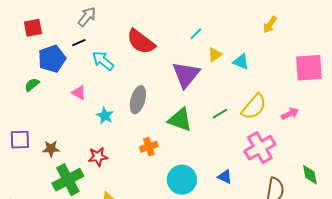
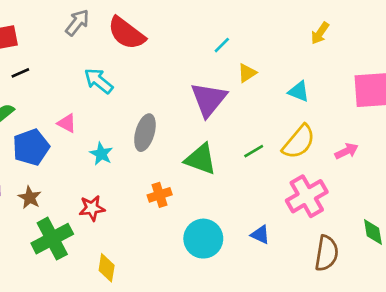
red semicircle: (141, 42) -> (126, 33), moved
black line: (79, 43) -> (20, 73), moved
blue pentagon: (52, 59) -> (31, 147), moved
cyan triangle: (241, 62) -> (299, 91), moved
brown star: (51, 149) -> (30, 198), turned 30

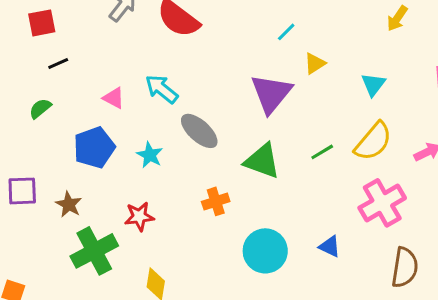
cyan arrow: (99, 81) -> (162, 89), moved
cyan triangle: (299, 91) -> (373, 84), turned 45
pink triangle: (67, 123) -> (114, 98), moved
gray ellipse: (145, 133) -> (199, 131), turned -64
blue pentagon: (31, 147) -> (94, 147), moved

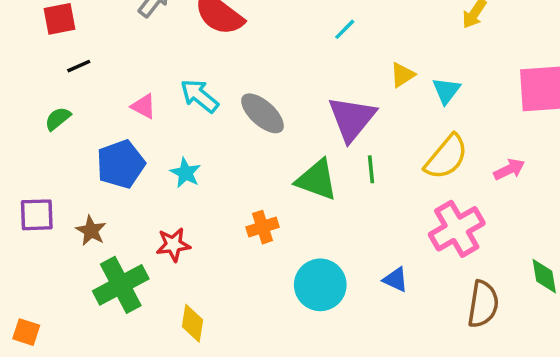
yellow triangle: (315, 63) -> (402, 75), moved
purple triangle: (271, 93) -> (352, 119), moved
gray ellipse: (199, 131) -> (262, 113), moved
green line: (322, 152) -> (371, 169), moved, turned -65

